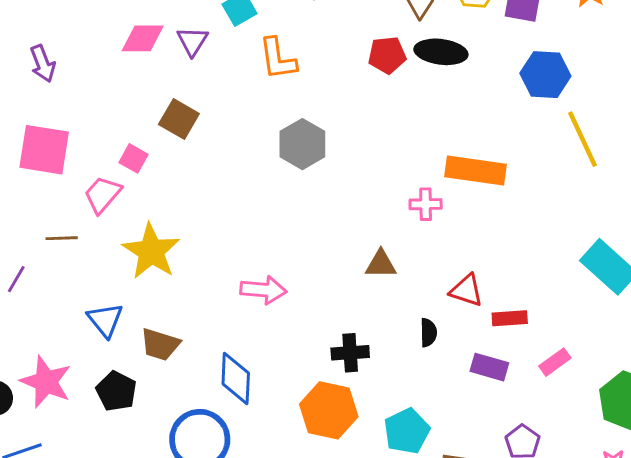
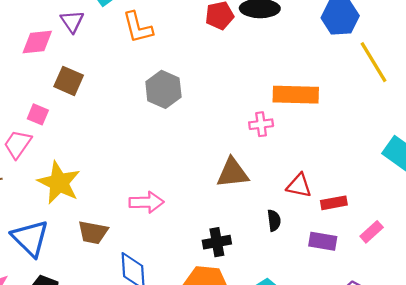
pink diamond: (143, 38) -> (37, 42), moved
brown triangle: (381, 264) -> (233, 173), size x1.4
blue triangle: (105, 320) -> (30, 238), size x1.4
brown trapezoid: (160, 344) -> (93, 232), moved

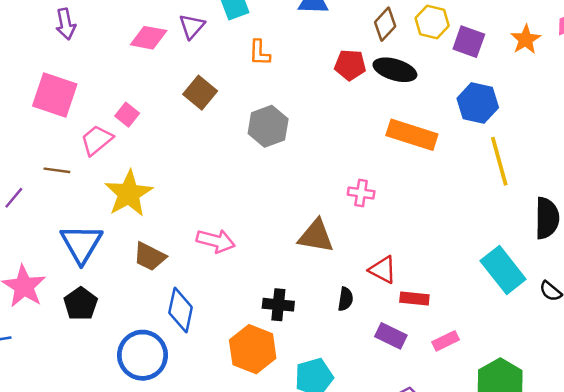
orange L-shape: (138, 27) -> (260, 53), size x0.7
brown square: (69, 81) -> (200, 93), moved
orange rectangle: (296, 95) -> (412, 135), moved

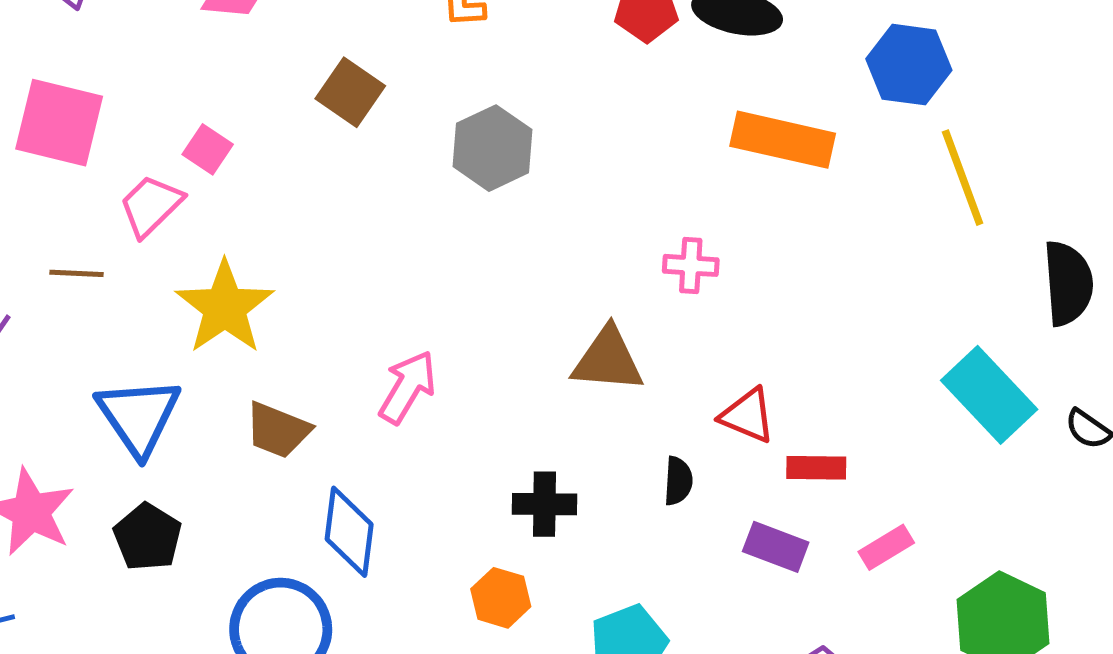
pink arrow: (216, 241) -> (408, 387), turned -69
orange hexagon: (253, 349) -> (501, 598), size x0.6

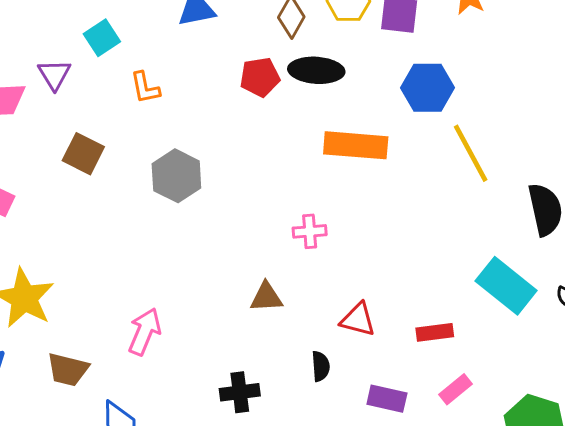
brown triangle: (608, 360) -> (266, 297), size x0.7
red rectangle: (816, 468) -> (435, 332), moved

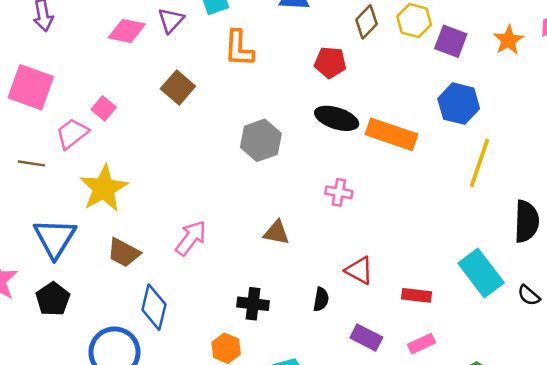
black ellipse: (316, 70) -> (337, 118), moved
orange L-shape: (145, 88) -> (239, 48), size x1.4
yellow line: (471, 153) -> (479, 163), turned 33
gray hexagon: (176, 176) -> (261, 140), moved
brown triangle: (266, 297) -> (276, 233), moved

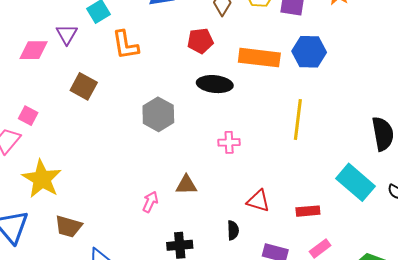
orange rectangle: (392, 134) -> (259, 58), moved
yellow line: (479, 163) -> (298, 119), moved
pink arrow: (191, 238) -> (150, 202), moved, size x0.7

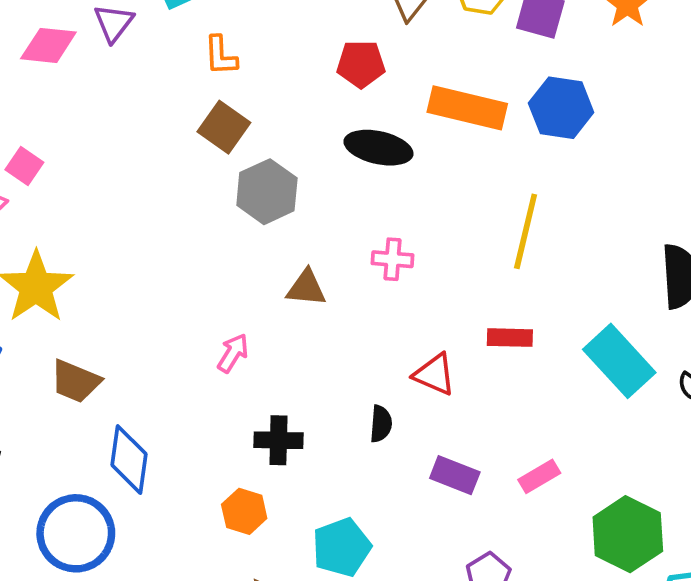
orange L-shape: (125, 45) -> (221, 56), size x0.7
brown square: (84, 86) -> (224, 127), moved
brown triangle: (186, 185) -> (306, 288), moved
red rectangle: (308, 211) -> (510, 338), moved

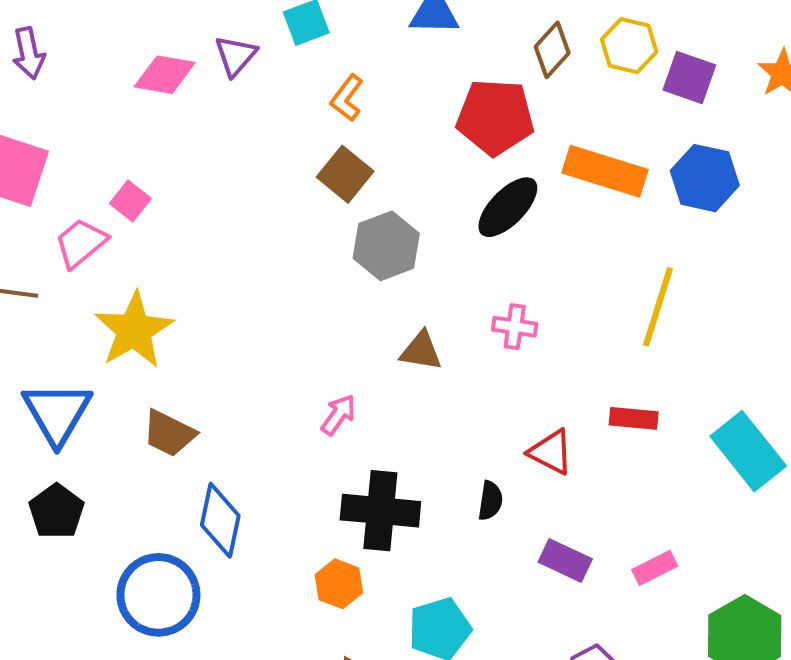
orange L-shape: (221, 56) -> (347, 98), turned 36
red pentagon: (361, 64) -> (495, 117), size x1.5
black ellipse: (378, 148) -> (508, 207), turned -62
black cross: (278, 440) -> (380, 511), size x1.5

